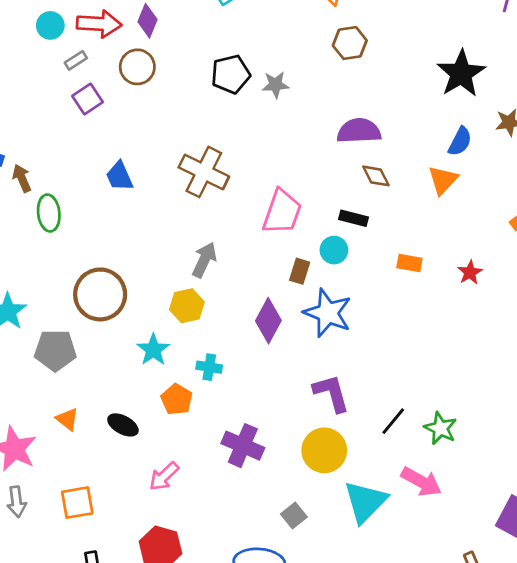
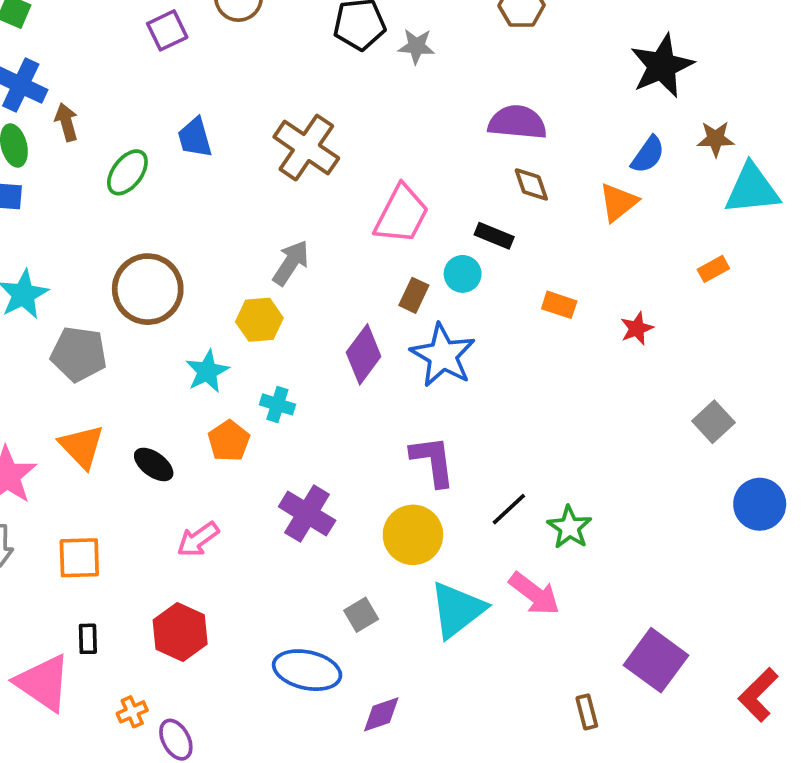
green ellipse: (49, 213) -> (127, 172), moved, turned 36
orange triangle: (67, 419) -> (82, 446), size x1.5

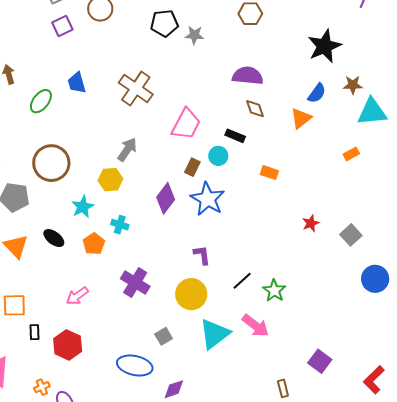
red star: (637, 328) -> (311, 223), moved
purple L-shape: (433, 461) -> (202, 255), size x0.7
black ellipse: (154, 464) -> (54, 238), moved
black rectangle: (88, 639) -> (35, 332), moved
purple square: (656, 660) -> (320, 361), size x0.7

